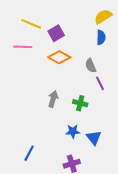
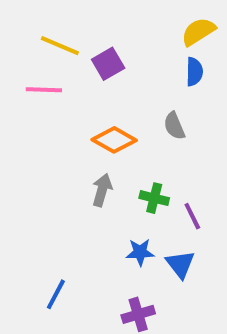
orange diamond: (59, 57) -> (114, 140), moved
purple line: (100, 83) -> (192, 216), moved

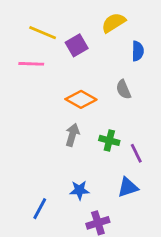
yellow semicircle: (198, 32) -> (114, 23), moved
blue star: (140, 252) -> (79, 190), moved
blue triangle: (180, 264) -> (128, 187), turned 50

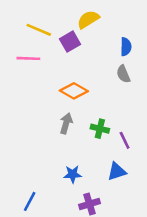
yellow semicircle: (114, 23) -> (88, 19), moved
gray semicircle: (123, 89) -> (123, 74), moved
blue line: (40, 209) -> (30, 201), moved

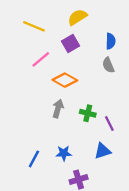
purple square: (70, 42) -> (71, 43), moved
pink line: (28, 58) -> (41, 59), moved, turned -42
blue line: (30, 201) -> (34, 159), moved

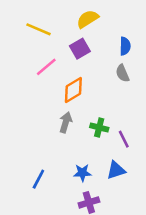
orange diamond: (65, 80) -> (73, 90), turned -60
blue star: (64, 153) -> (82, 173), moved

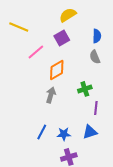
yellow line: (38, 29) -> (19, 27), moved
green cross: (99, 128) -> (85, 89), moved, turned -32
purple line: (124, 139) -> (96, 108), turned 32
blue line: (38, 179) -> (42, 132), moved

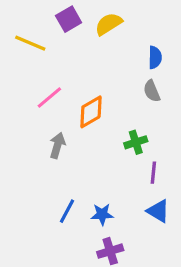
purple square: (62, 38) -> (69, 19), moved
pink line: (36, 52) -> (49, 97), moved
gray arrow: (51, 95) -> (57, 145), moved
blue triangle: (90, 132) -> (158, 211), moved, turned 49

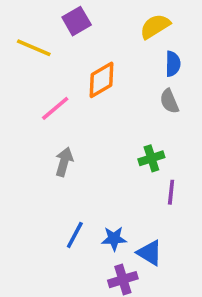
yellow semicircle: (109, 24) -> (155, 26), moved
orange diamond: (91, 112) -> (102, 80), moved
blue triangle: (158, 211) -> (150, 253), moved

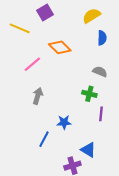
orange diamond: (102, 80) -> (60, 47), turned 75
gray semicircle: (169, 101) -> (100, 72), moved, turned 136
green cross: (151, 158) -> (89, 94), turned 32
blue star: (114, 239) -> (64, 122), moved

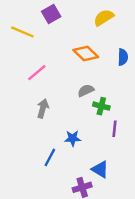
blue semicircle: (102, 38) -> (123, 57), moved
orange diamond: (60, 47) -> (86, 53), moved
gray semicircle: (100, 72) -> (86, 91), moved, turned -48

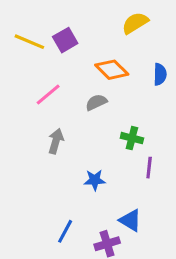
purple square: (51, 14) -> (65, 40), moved
gray semicircle: (86, 91) -> (96, 102), moved
blue line: (50, 157) -> (65, 231), moved

